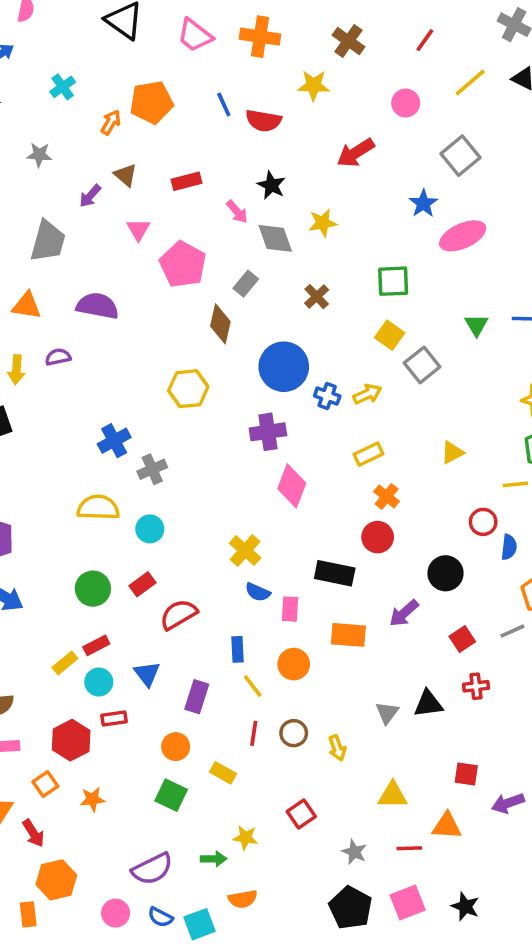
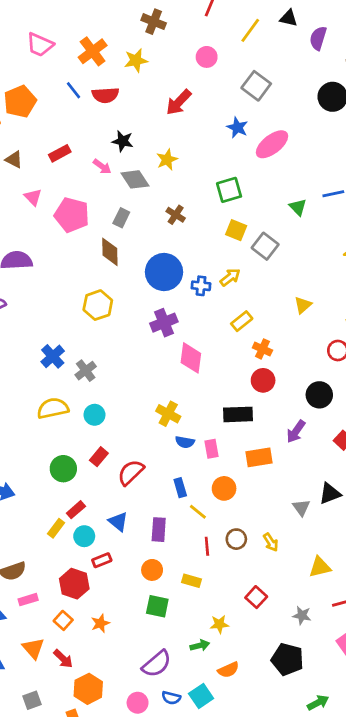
orange cross: (260, 37) -> (93, 51), moved, turned -32
black pentagon: (351, 908) -> (287, 659), moved

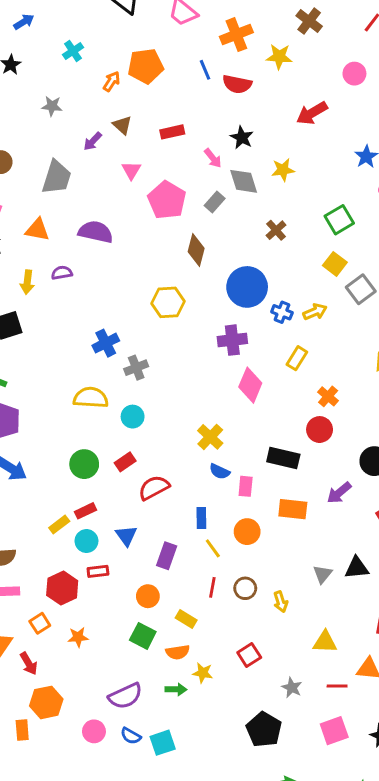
green square: (229, 190) -> (339, 220), turned -30
gray rectangle: (121, 218) -> (215, 202), moved
yellow rectangle: (242, 321) -> (297, 358), moved, turned -35
orange semicircle: (228, 670) -> (178, 652), moved

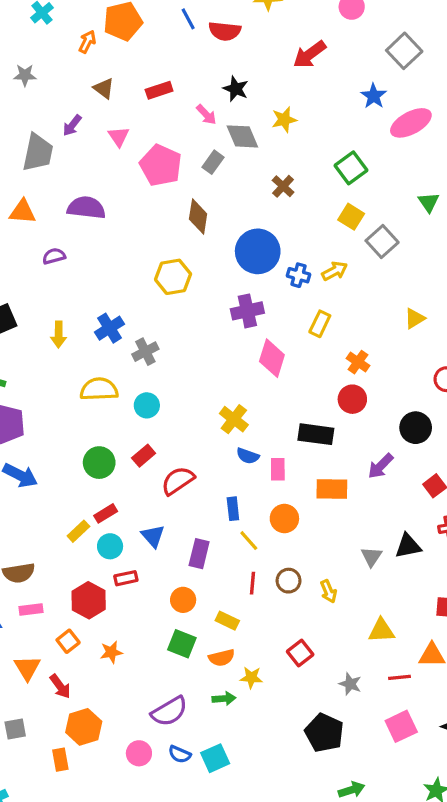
purple arrow: (93, 141) -> (72, 125), moved
yellow arrow: (27, 282) -> (59, 335), moved

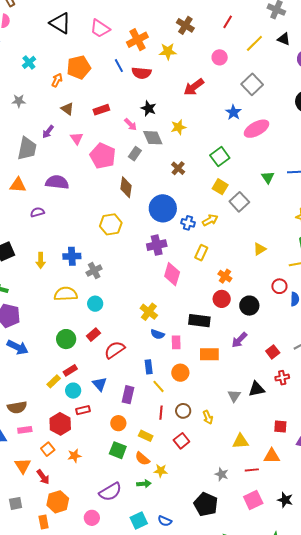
blue cross: (109, 328) -> (72, 256), turned 30
black circle: (416, 428) -> (249, 306), moved
red square: (300, 653) -> (181, 441), moved
orange semicircle: (222, 658) -> (142, 459), turned 56
blue semicircle: (180, 754) -> (165, 521), moved

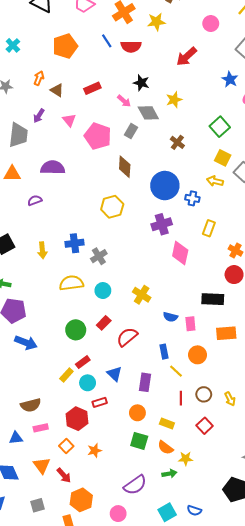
orange arrow: (57, 80) -> (39, 78), moved
yellow arrow: (210, 220) -> (215, 181), moved, turned -133
yellow cross: (149, 312) -> (142, 295), moved

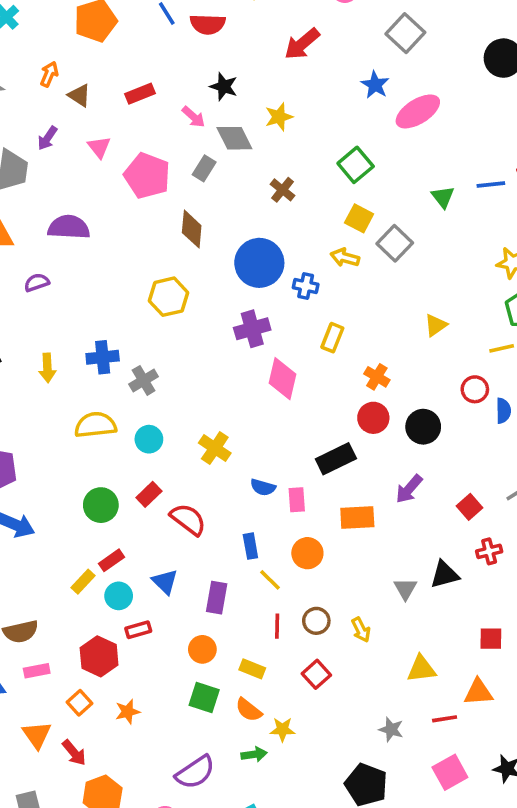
black rectangle: (213, 299) -> (336, 459), turned -30
red semicircle: (127, 337) -> (188, 519), turned 75

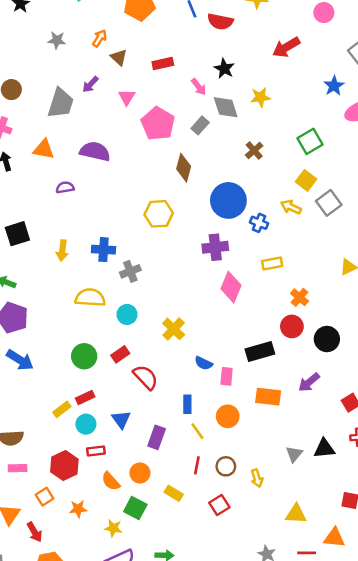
yellow rectangle: (332, 338) -> (272, 263), turned 48
orange semicircle: (249, 710) -> (111, 481), moved
yellow star: (282, 729) -> (113, 528), moved

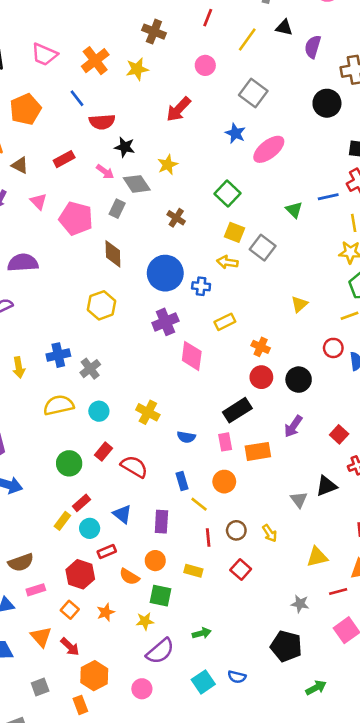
red semicircle: (220, 22) -> (102, 122), moved
pink rectangle: (227, 376) -> (225, 442), moved

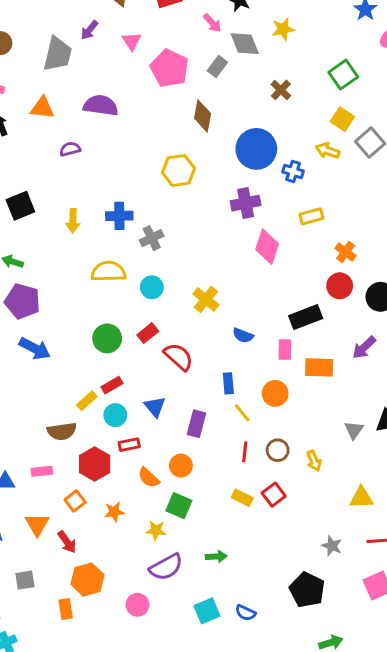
brown semicircle: (21, 562) -> (62, 431), moved
yellow rectangle: (193, 571) -> (242, 498), moved

